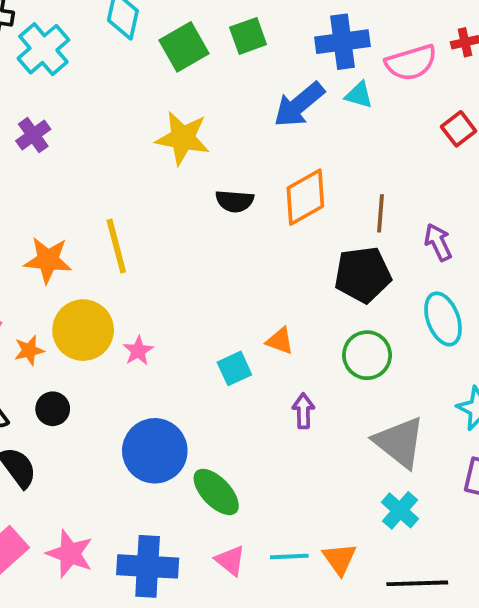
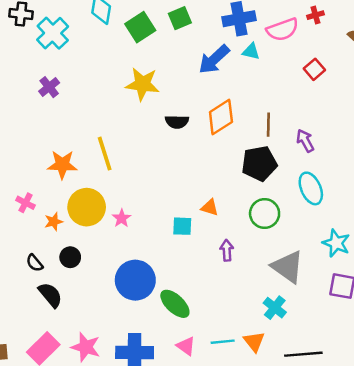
cyan square: (234, 368) -> (182, 226), turned 30
cyan cross: (400, 510) -> (275, 308), moved

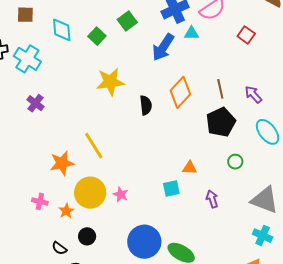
green square: (140, 27) -> (97, 36), size x0.7
black semicircle: (177, 122) -> (146, 105), turned -84
green circle: (265, 213) -> (235, 162), size x0.6

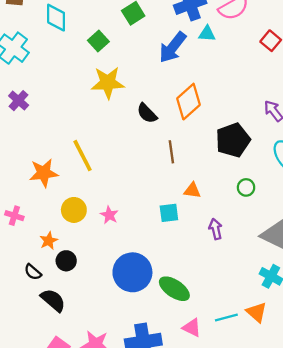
green square: (97, 36) -> (98, 41), moved
brown line: (220, 89) -> (171, 152), moved
black semicircle: (146, 105) -> (147, 113), turned 138
yellow circle: (90, 193) -> (74, 210), size x0.7
orange star: (66, 211) -> (49, 241), moved

